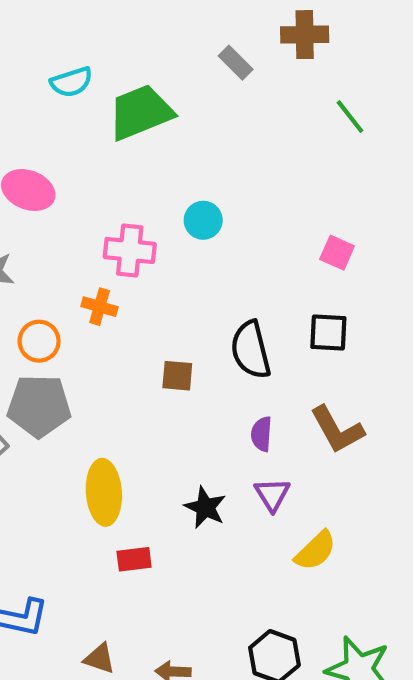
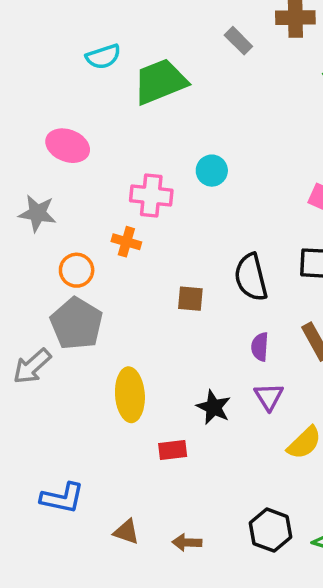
gray pentagon: (39, 406) -> (77, 324), turned 30
red rectangle: (134, 559) -> (173, 450), moved

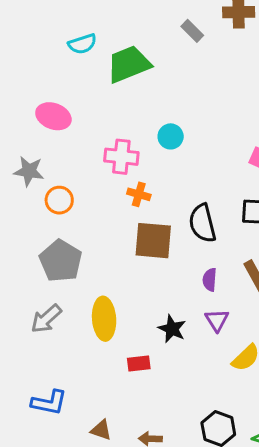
orange cross: (126, 242) -> (139, 194), moved
orange circle: (77, 270) -> (59, 200), moved
brown square: (190, 299) -> (153, 241), size x1.8
gray arrow: (32, 366) -> (46, 319), moved

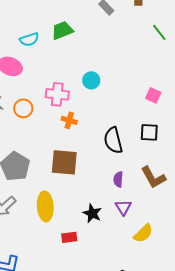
cyan semicircle: (82, 44) -> (29, 39), moved
green trapezoid: (129, 64) -> (62, 30), size x0.7
orange circle: (59, 200) -> (23, 108), moved
brown square: (153, 241) -> (64, 162), moved

